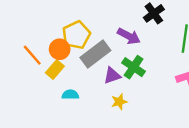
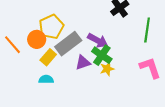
purple arrow: (129, 36) -> (98, 40), moved
yellow rectangle: (55, 70) -> (48, 57), moved
yellow star: (119, 102) -> (107, 69), moved

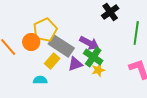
gray rectangle: (68, 44) -> (61, 46), turned 70
yellow rectangle: (48, 57) -> (52, 61), moved

